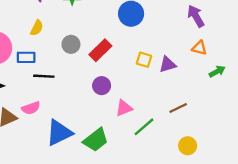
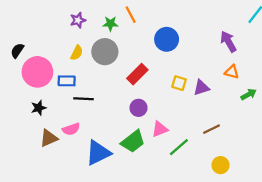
gray circle: (71, 44) -> (105, 52), moved, size x1.5
green trapezoid: (96, 140) -> (133, 142), moved

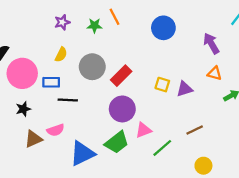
blue circle: (167, 39) -> (163, 28), moved
gray circle: (105, 52) -> (92, 67), moved
purple circle: (139, 108) -> (122, 109), size x1.5

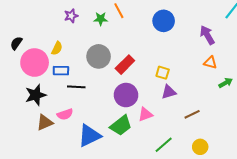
yellow semicircle: (61, 54) -> (57, 48), moved
purple triangle: (185, 89) -> (169, 92), moved
black star: (23, 109) -> (36, 95), size x1.5
green line: (162, 148) -> (164, 145), moved

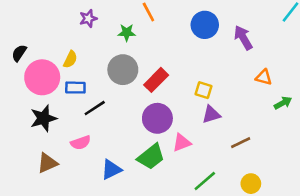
green star: (101, 19) -> (127, 33), moved
purple arrow: (207, 35) -> (243, 38), moved
black line: (76, 87) -> (95, 108), turned -36
brown triangle: (45, 122) -> (47, 163), moved
blue triangle: (89, 136) -> (111, 170), size x0.7

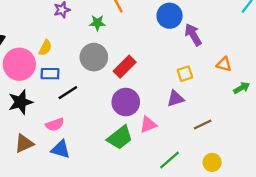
purple arrow: (243, 38) -> (193, 35), moved
yellow square: (203, 90) -> (185, 74), moved, turned -35
blue triangle: (111, 170) -> (61, 149), moved, turned 42

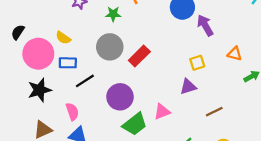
yellow semicircle: (45, 48) -> (63, 38), turned 98
purple circle: (126, 102) -> (120, 97), moved
pink semicircle: (55, 125) -> (72, 112), turned -90

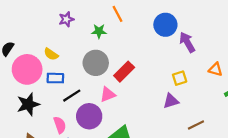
purple circle: (120, 97) -> (89, 116), moved
pink triangle: (162, 112) -> (108, 94), moved

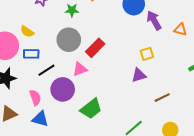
orange triangle: (216, 69) -> (180, 30), moved

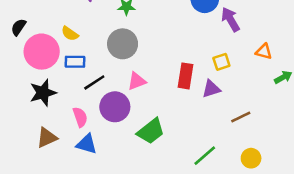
orange triangle: (180, 30) -> (264, 52), moved
red rectangle: (95, 48) -> (186, 76), moved, turned -36

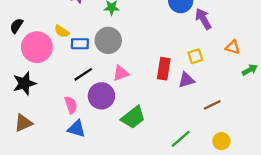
blue rectangle: (75, 62) -> (80, 44), moved
black star: (43, 93) -> (24, 83), moved
brown triangle: (47, 138) -> (23, 123), moved

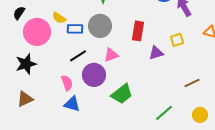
red rectangle: (164, 69) -> (138, 31), moved
purple triangle: (186, 80) -> (156, 53), moved

